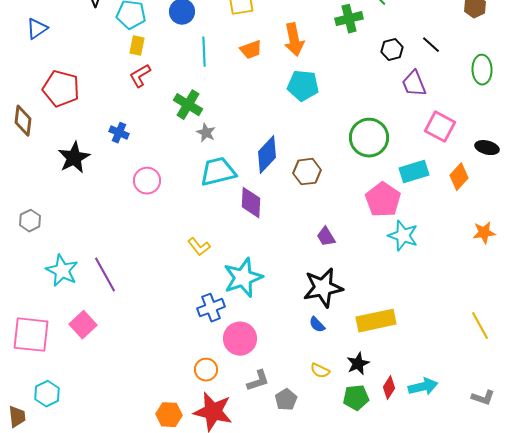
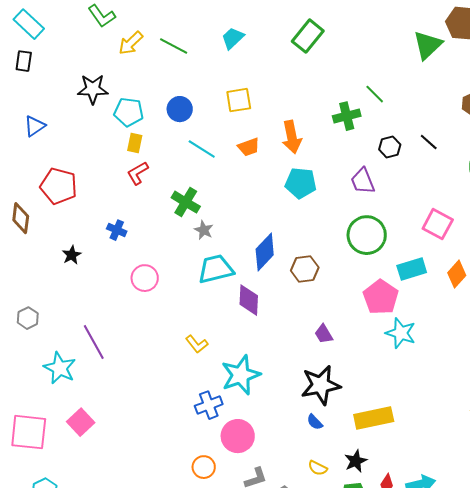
cyan line: (204, 52) -> (202, 149), turned -56
purple trapezoid: (414, 84) -> (363, 181), moved
black star: (74, 158) -> (72, 255), size x0.6
purple line: (105, 275) -> (94, 342), moved

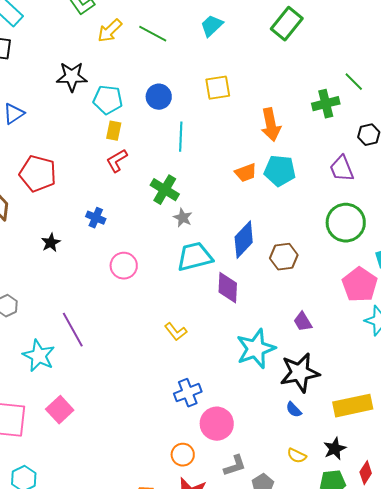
orange trapezoid: (249, 147) -> (246, 173), moved
cyan line: (202, 149) -> (181, 137), turned 60
cyan star: (241, 375) -> (256, 349), moved

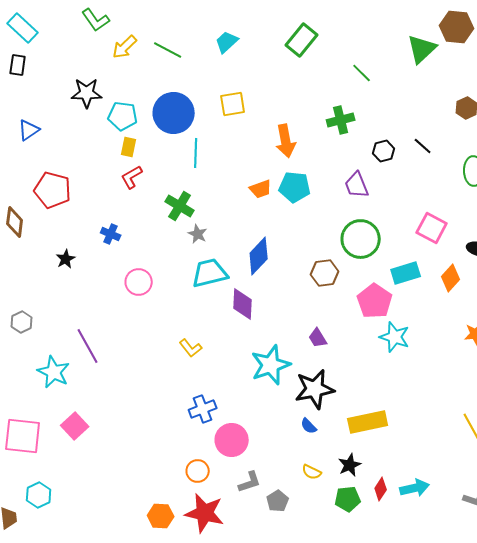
green line: (354, 82) -> (362, 73), moved
blue circle: (159, 97) -> (174, 113), size x1.6
brown hexagon: (284, 257) -> (325, 273), moved

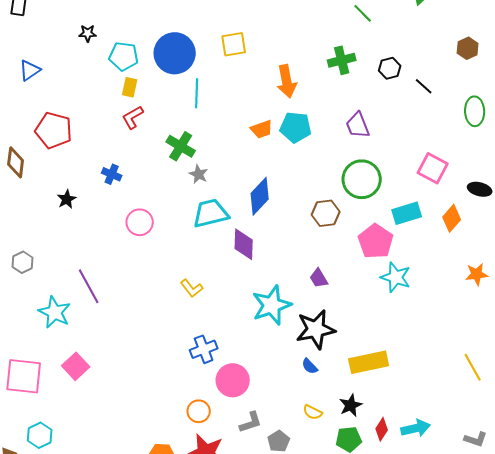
black star: (87, 93) -> (88, 33), size x0.6
black hexagon: (384, 151) -> (390, 68), moved

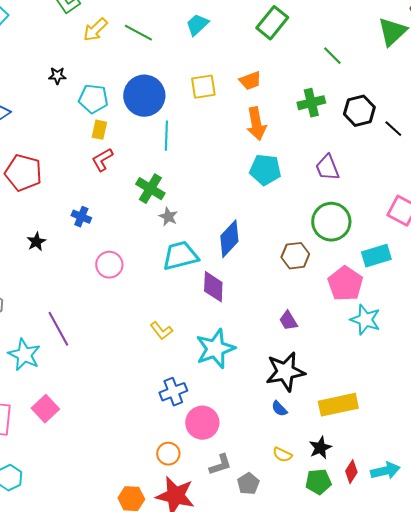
black hexagon: (390, 68) -> (359, 111), size x1.4
orange trapezoid: (262, 129) -> (250, 81), moved
cyan star: (272, 305) -> (215, 349), moved

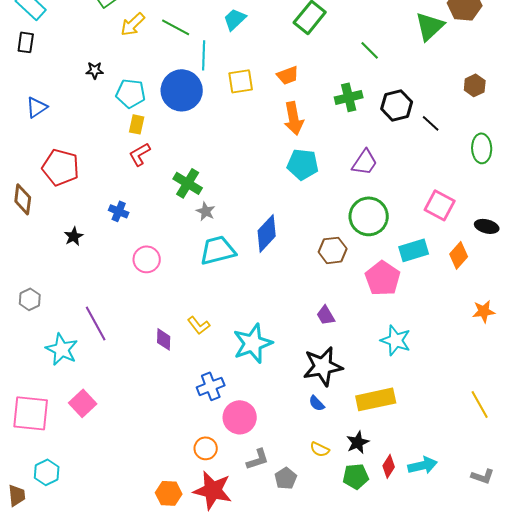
cyan line: (166, 136) -> (204, 55), moved
purple trapezoid: (327, 168) -> (365, 162), turned -124
purple diamond: (213, 287) -> (164, 339), moved, size x0.7
cyan star: (365, 320) -> (396, 340), moved

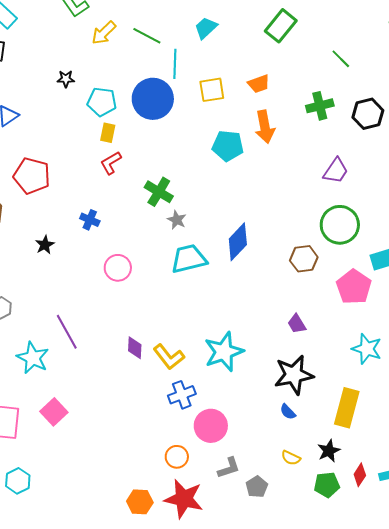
cyan pentagon: (303, 164) -> (228, 146), moved
yellow L-shape: (199, 325) -> (169, 357), moved, size x1.4
yellow rectangle: (376, 399) -> (347, 408), turned -63

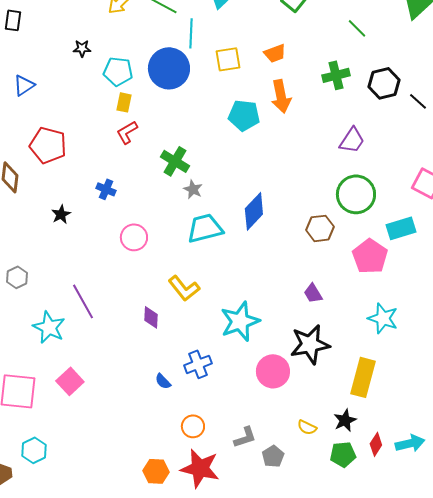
yellow L-shape: (169, 357) -> (184, 288), moved
blue semicircle: (288, 412) -> (163, 381), moved
pink circle: (211, 426) -> (273, 371), moved

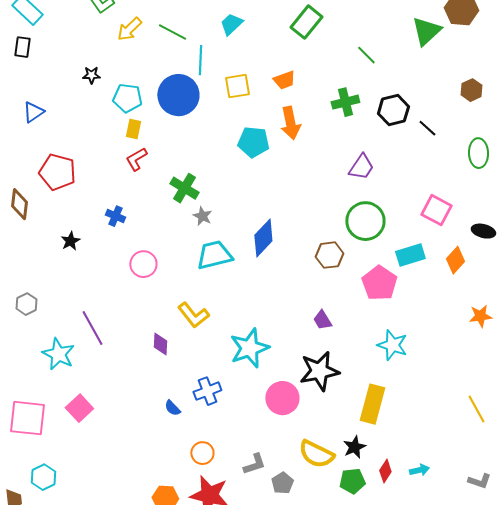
yellow semicircle: (307, 427) -> (316, 454), size x1.8
cyan arrow: (410, 443) -> (419, 470), size x0.7

